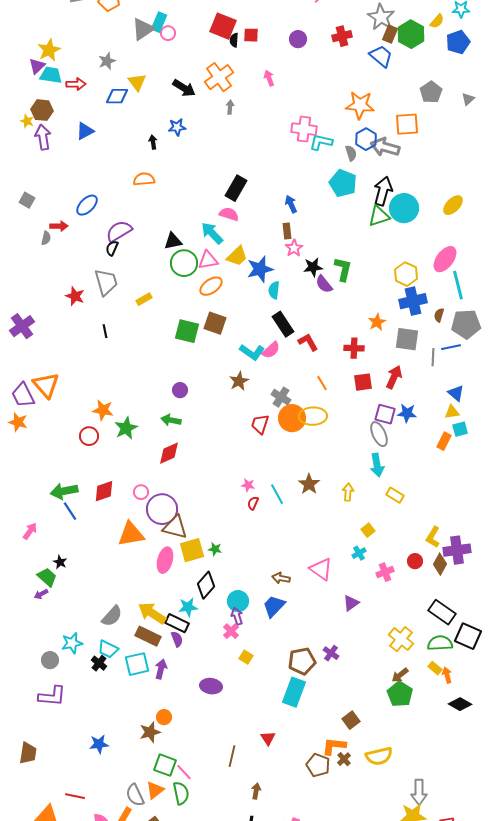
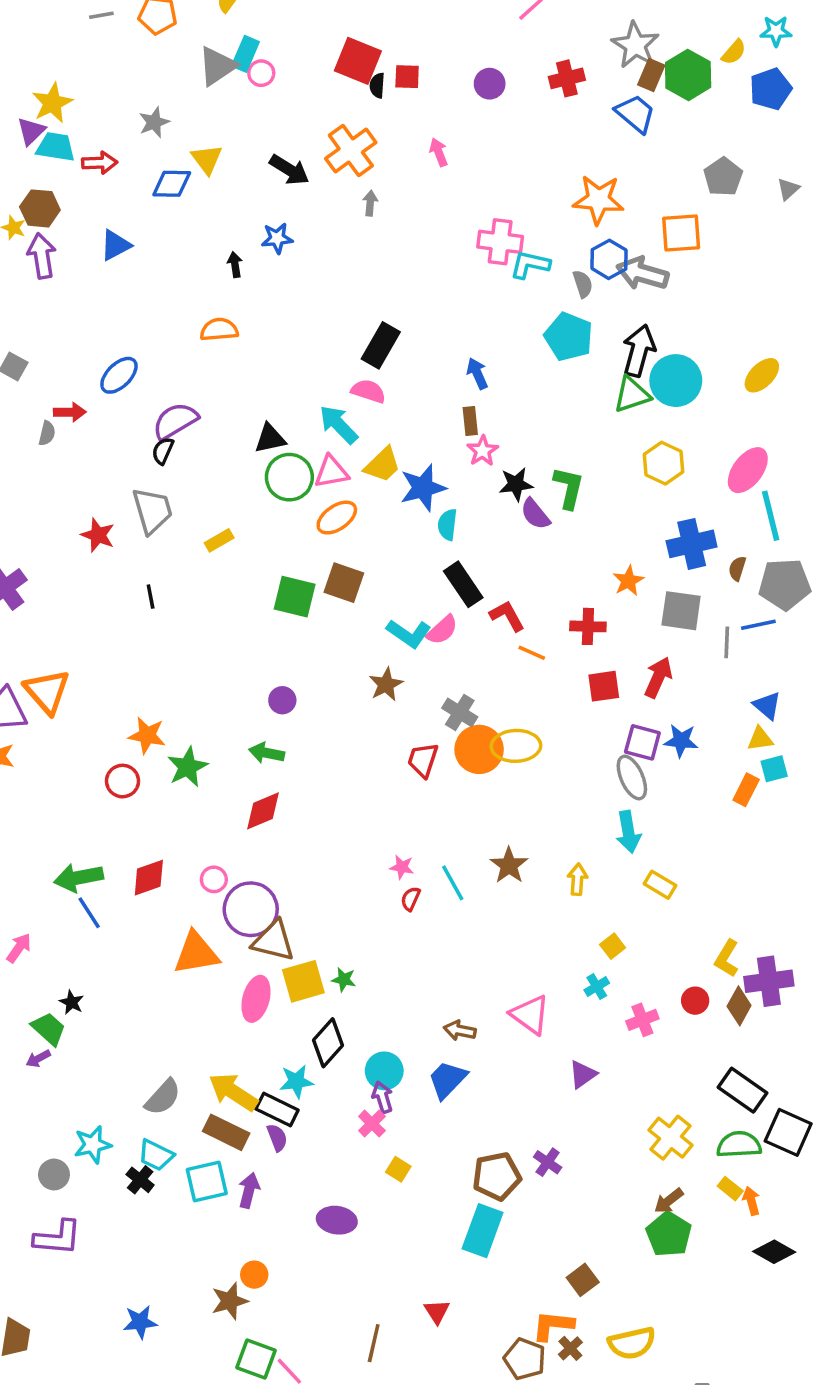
yellow hexagon: (406, 274) -> (663, 463), moved
orange line: (322, 383) -> (532, 653), moved, turned -35

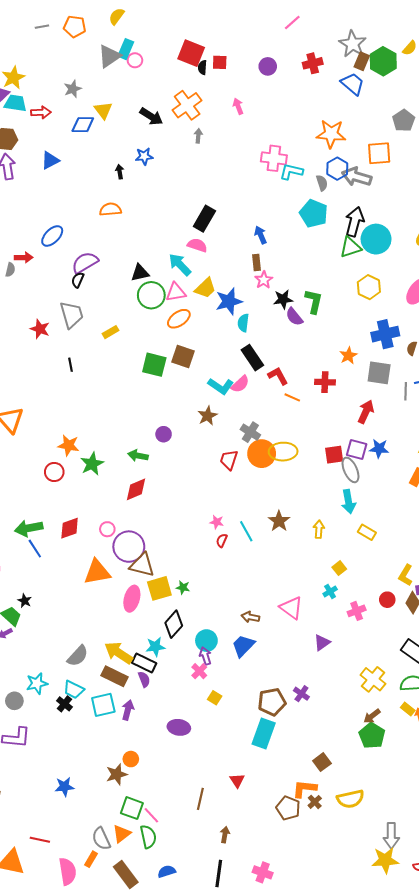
red square: (604, 686) -> (334, 455), moved
purple circle: (282, 700) -> (164, 434), moved

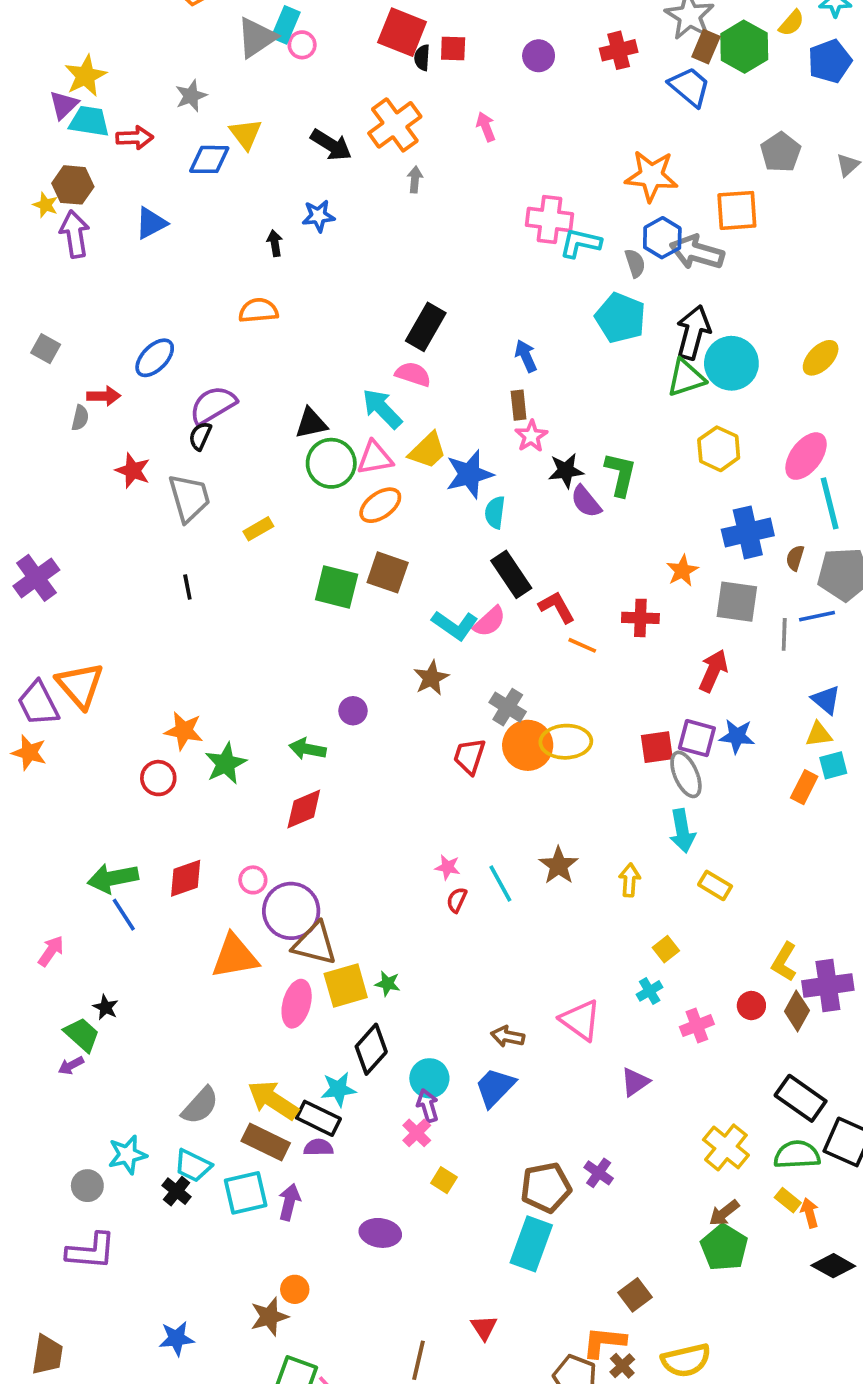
red star: (40, 329) -> (133, 471), moved
purple semicircle: (144, 679) -> (318, 1147), turned -70

